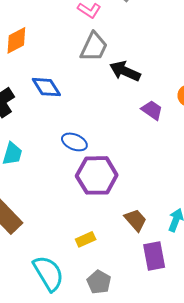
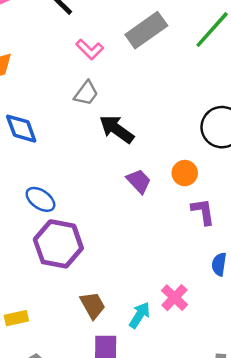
gray trapezoid: (94, 47) -> (86, 93), size x0.7
yellow rectangle: (86, 239) -> (16, 318), moved

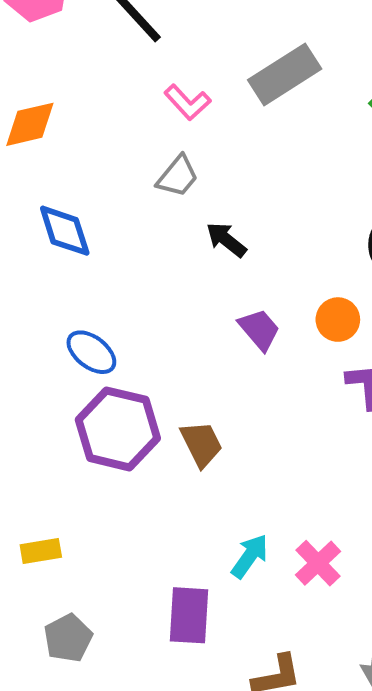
black arrow: (117, 129) -> (226, 240), size x0.7
pink cross: (174, 298) -> (318, 563), moved
brown trapezoid: (93, 305) -> (201, 444), moved

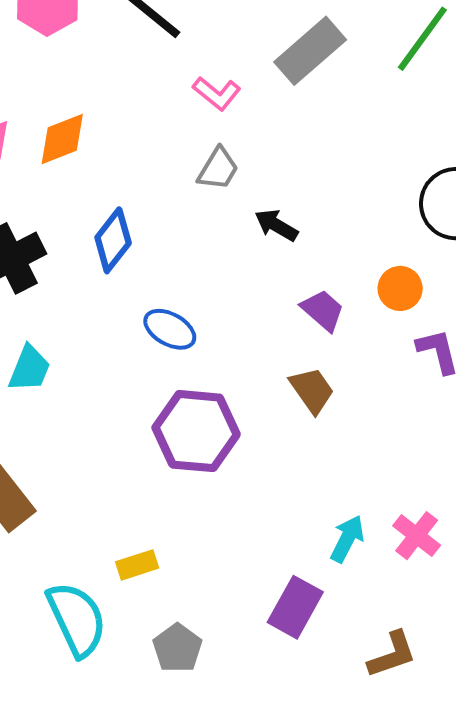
blue diamond: (65, 231) -> (113, 240), turned 64
blue ellipse: (91, 352) -> (170, 329), moved
brown trapezoid: (201, 444) -> (312, 390), moved
purple rectangle: (189, 615) -> (295, 607), turned 34

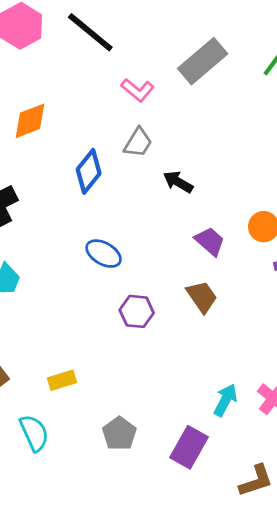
blue diamond: (113, 240) -> (89, 171), moved
purple hexagon: (196, 431) -> (137, 311), moved, size x0.6
yellow rectangle: (137, 565) -> (62, 380), moved
cyan semicircle: (77, 619) -> (34, 433), moved, size x0.7
gray pentagon: (177, 648) -> (119, 434), moved

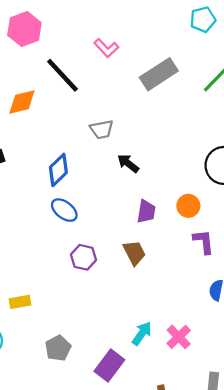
black line: (90, 32) -> (62, 75), moved
pink L-shape: (138, 90) -> (106, 48), moved
gray trapezoid: (138, 143) -> (102, 129), turned 40
blue diamond: (89, 171) -> (58, 170), moved
purple trapezoid: (210, 241) -> (146, 211), turned 50

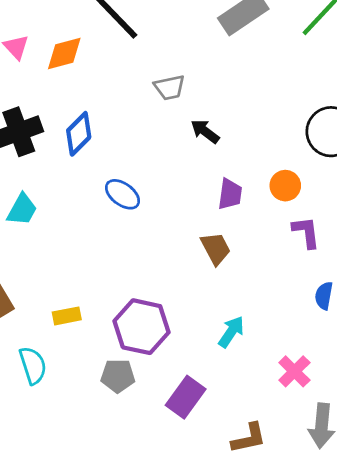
blue diamond: (58, 170) -> (79, 134), moved
purple hexagon: (84, 257) -> (142, 327), moved, size x1.6
cyan arrow: (142, 333) -> (231, 332), moved
pink cross: (179, 337) -> (294, 371), moved
gray pentagon: (58, 348) -> (118, 376), turned 30

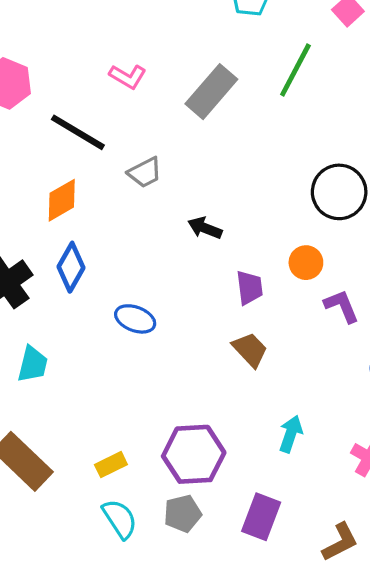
orange diamond: (64, 53) -> (62, 200), moved
gray trapezoid: (170, 87) -> (145, 172), moved
cyan semicircle: (33, 365) -> (120, 519), moved

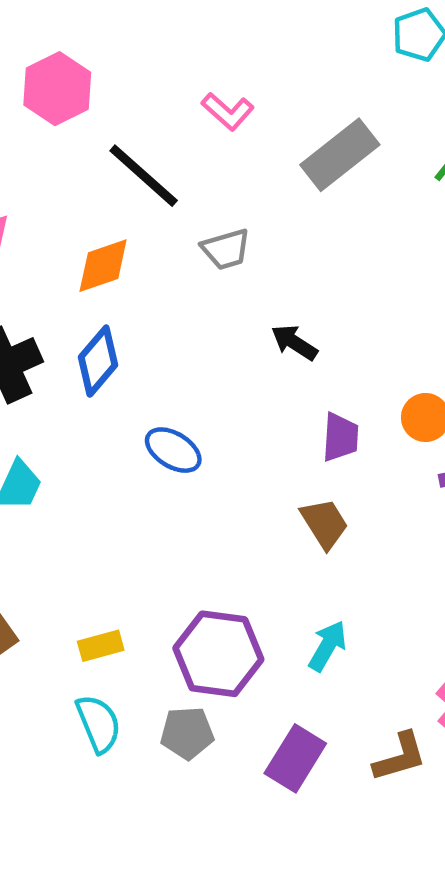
cyan arrow: (291, 434) -> (328, 646), moved
brown L-shape: (340, 542) -> (400, 757), moved

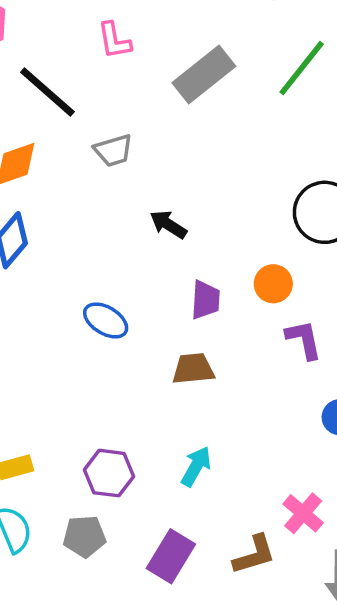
pink L-shape: (228, 111) -> (114, 40), turned 39
blue ellipse: (173, 450) -> (106, 320), moved
brown trapezoid: (325, 523) -> (193, 369), turned -63
purple hexagon: (218, 654) -> (109, 473), size x0.7

